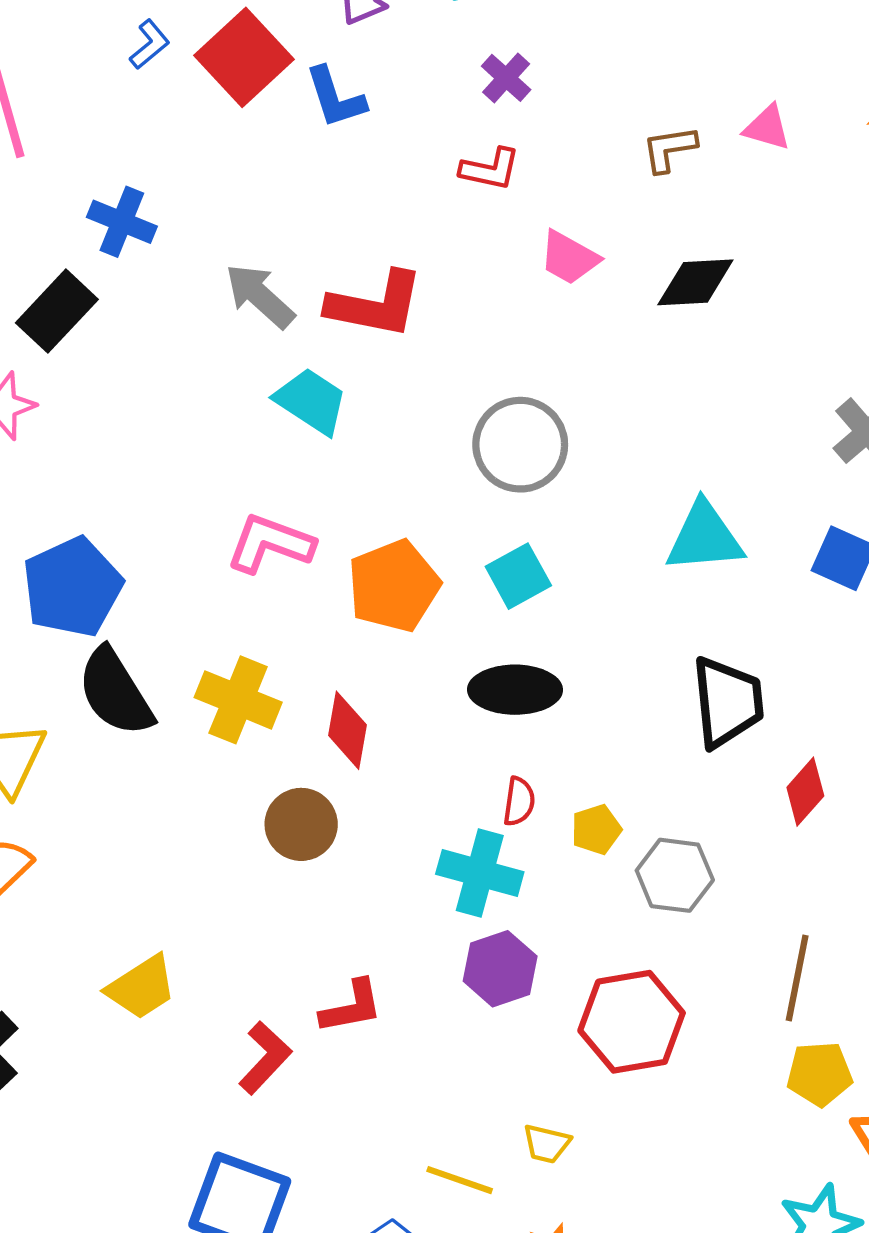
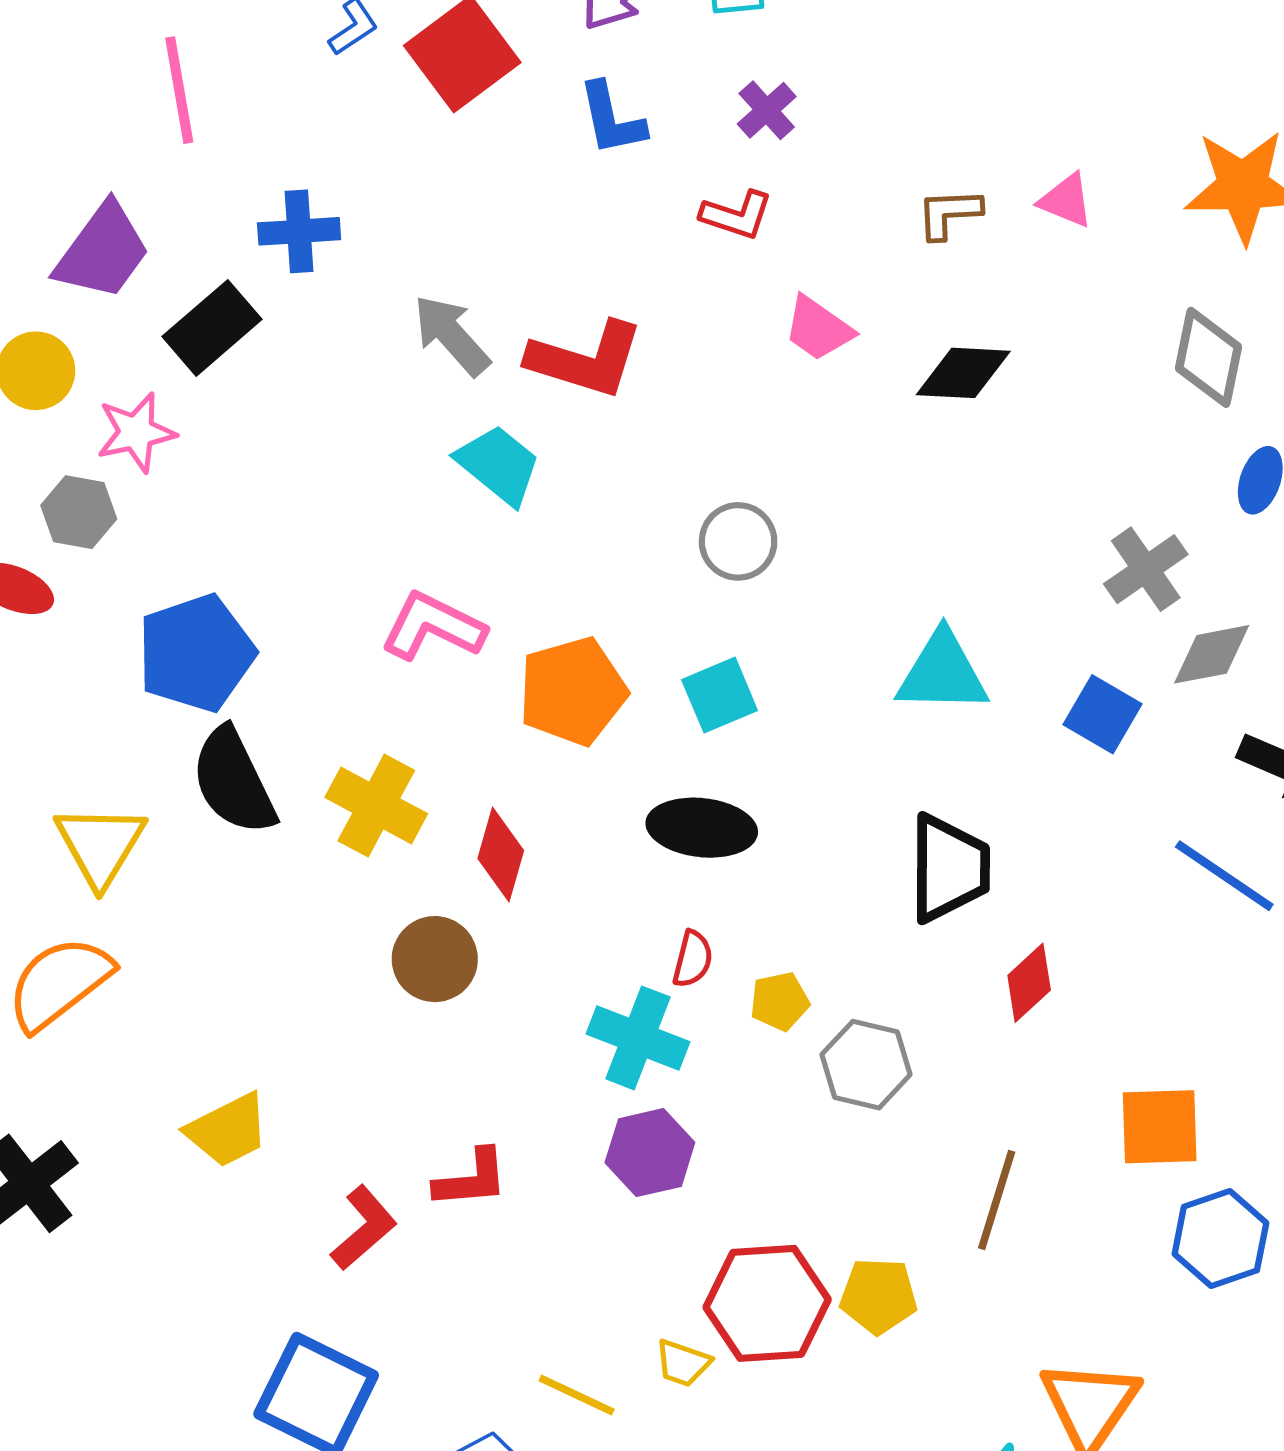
blue L-shape: (335, 97) -> (612, 119), moved
blue cross: (122, 222) -> (299, 231), turned -32
gray circle: (520, 445) -> (738, 541), size x0.7
red hexagon: (632, 1022) -> (767, 1303), moved
yellow pentagon: (820, 1074) -> (879, 1296), moved

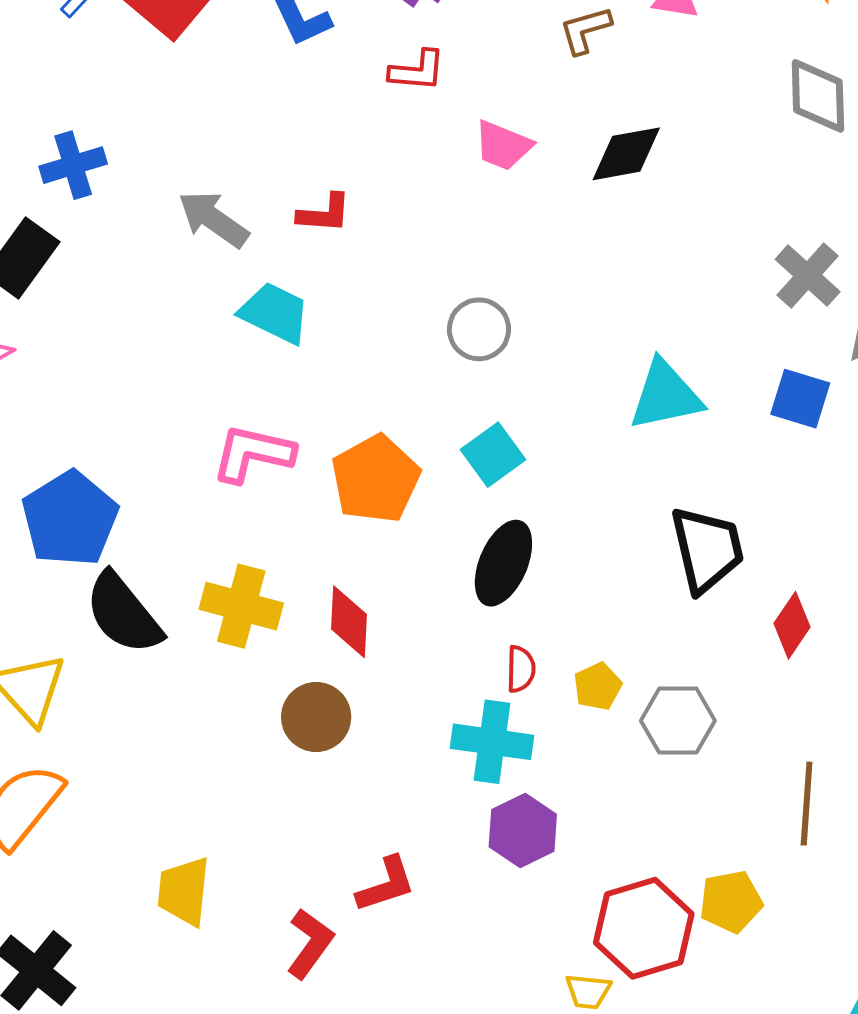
red L-shape: (586, 359) -> (324, 213), size x0.6
black ellipse: (702, 828) -> (503, 563), turned -60
yellow trapezoid: (228, 1130) -> (184, 891), turned 136

